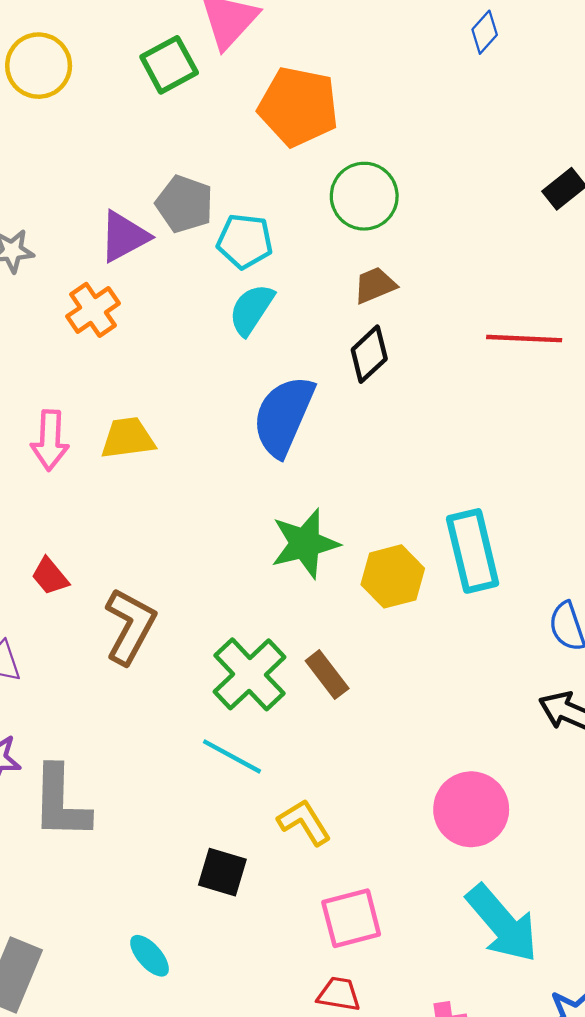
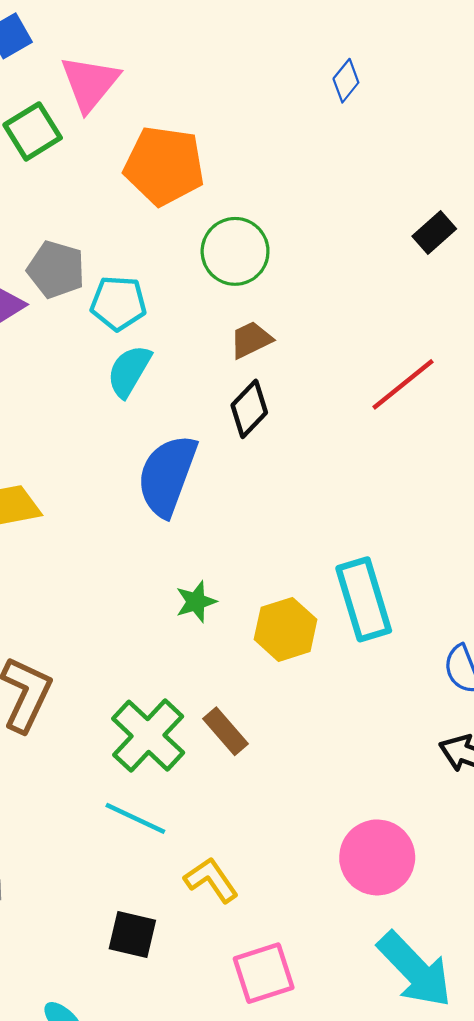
red line: (524, 339) -> (403, 384), turned -38
green star: (305, 543) -> (196, 602), size x0.6

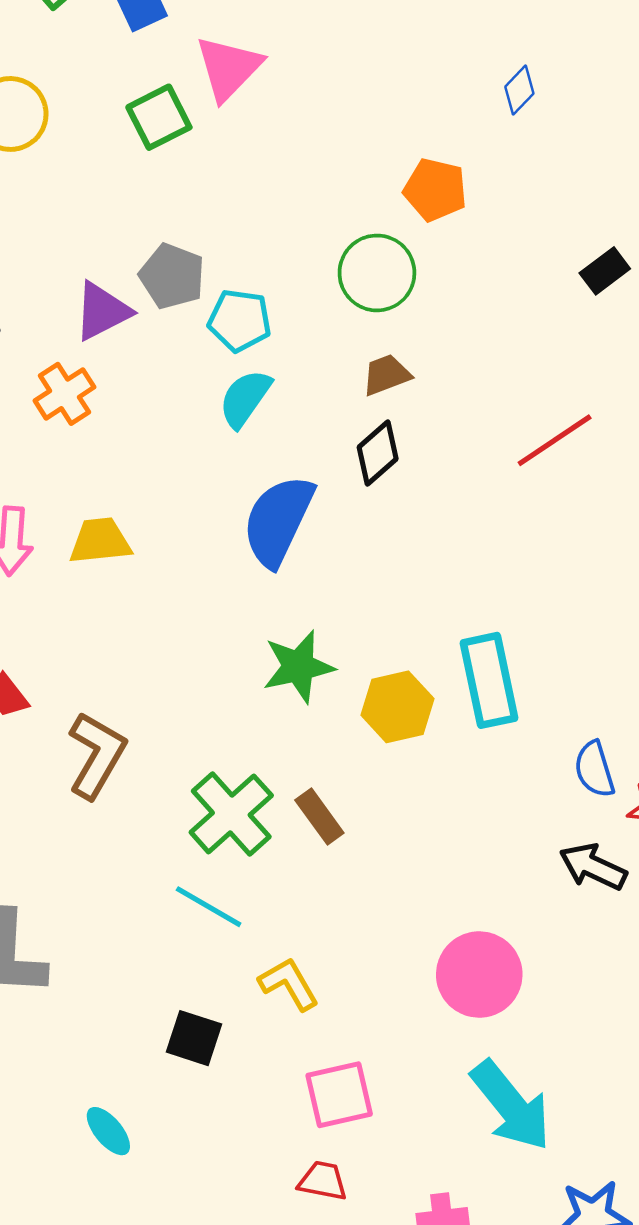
orange pentagon: (164, 166) -> (435, 190), moved, size x0.7
green star: (196, 602) -> (298, 667), size x1.5

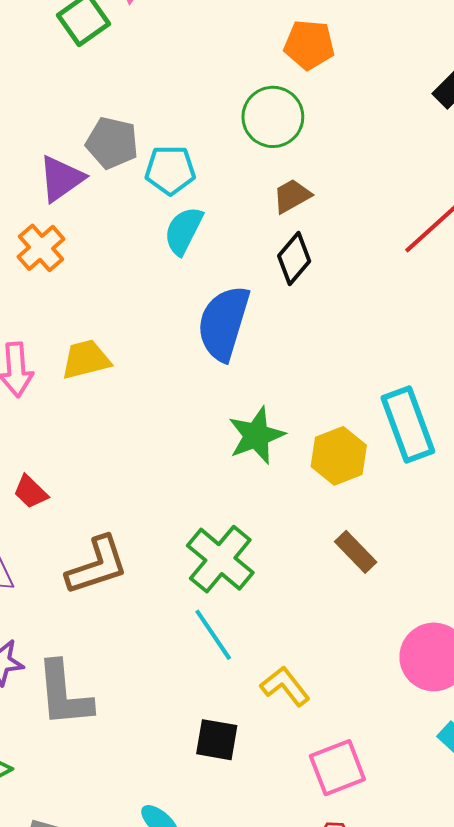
brown L-shape: (97, 755) -> (97, 565), moved, turned 50
brown rectangle: (319, 817) -> (356, 552), moved
cyan line: (209, 907) -> (213, 635), turned 34

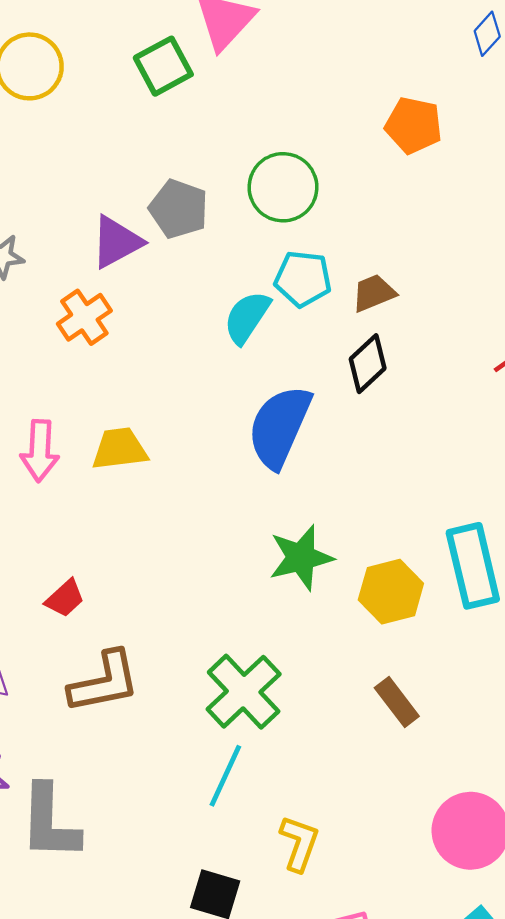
green circle: (273, 117) -> (283, 187), moved
cyan pentagon: (170, 170) -> (303, 279), moved
red trapezoid: (31, 492) -> (65, 598), moved, turned -93
cyan line: (213, 635) -> (225, 776), turned 52
yellow L-shape: (285, 686) -> (299, 843), turned 51

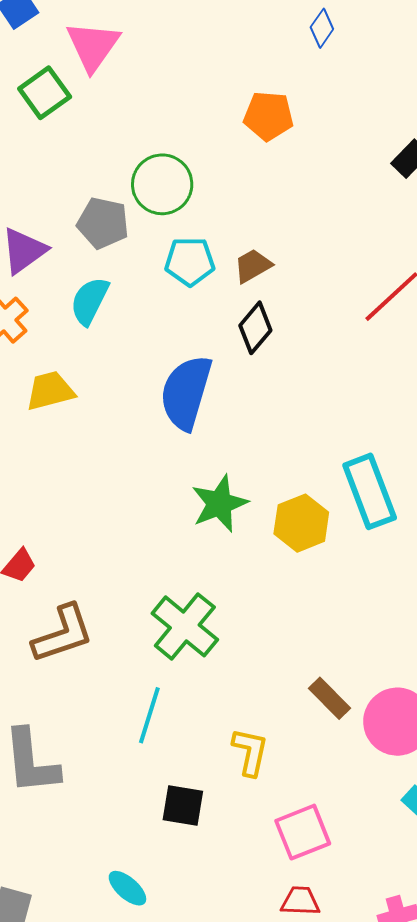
gray pentagon: (179, 209) -> (103, 223), moved
cyan semicircle: (247, 317) -> (90, 301), moved
yellow trapezoid: (120, 449) -> (50, 391), moved
brown rectangle: (397, 702) -> (329, 698), moved
cyan line: (225, 776) -> (149, 715), moved

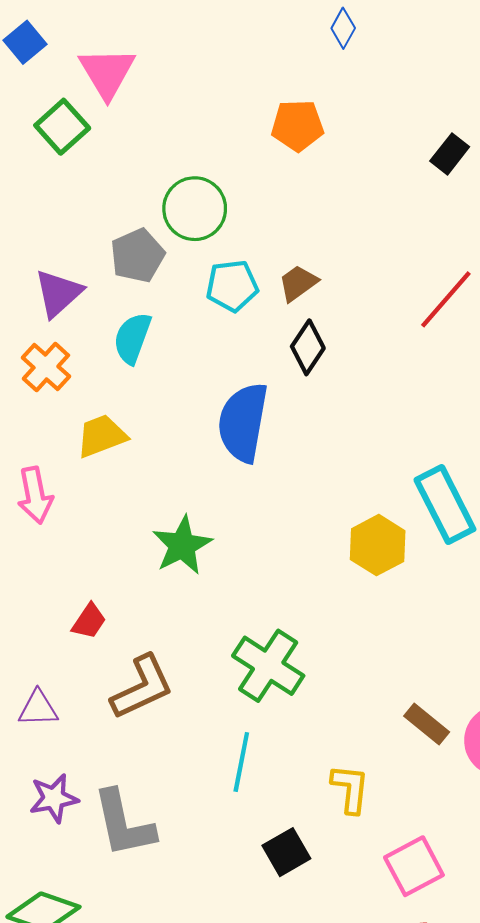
gray pentagon: (103, 223) -> (137, 256), turned -30
green star: (219, 504) -> (182, 545), moved
black square: (183, 805) -> (286, 852), turned -33

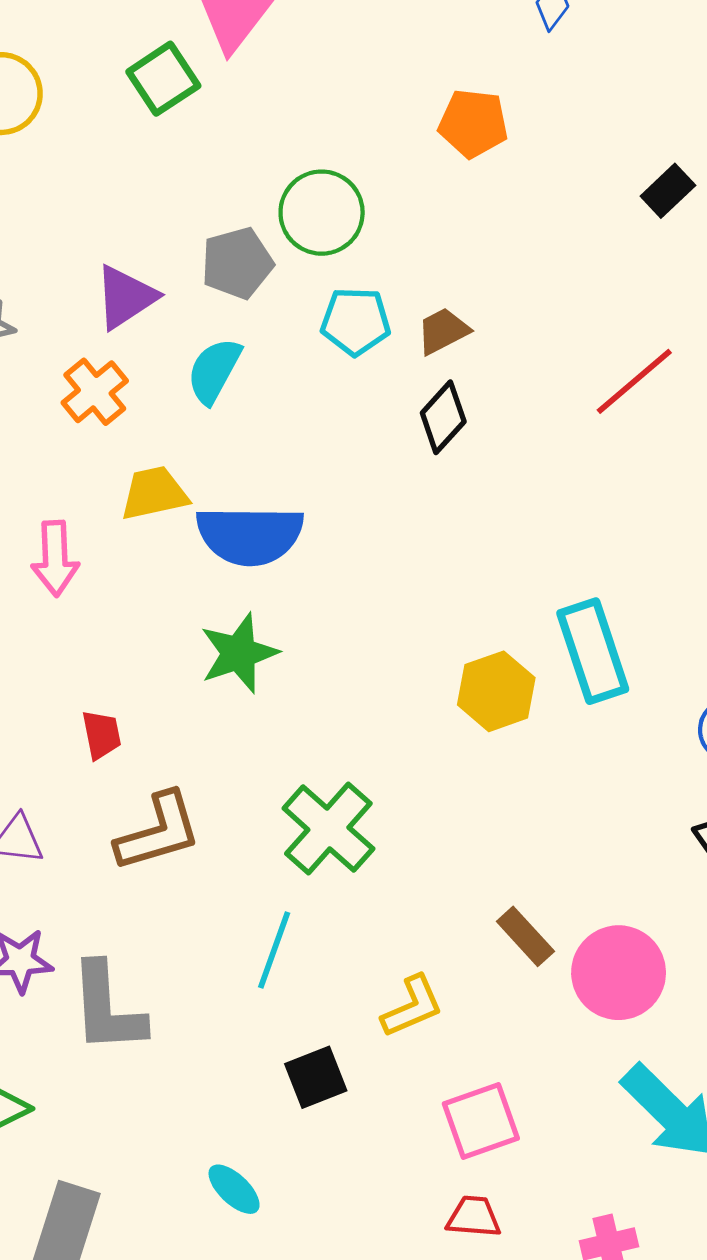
blue semicircle: (243, 422) -> (250, 535), moved, turned -108
red trapezoid: (89, 621) -> (101, 735), turned -54
yellow L-shape: (350, 789) -> (412, 1006), turned 52

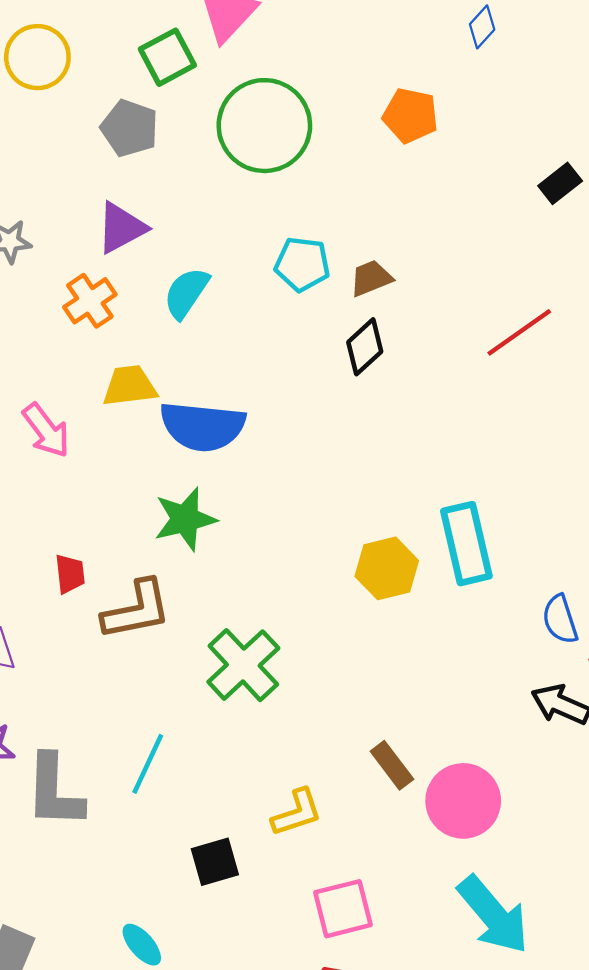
green circle: (322, 213) -> (264, 126), moved, size x1.4
gray pentagon: (237, 263) -> (130, 128), moved, turned 30
pink arrow: (55, 558) -> (46, 430), turned -40
brown L-shape: (158, 832) -> (137, 610), moved
cyan line: (274, 950) -> (148, 764), moved

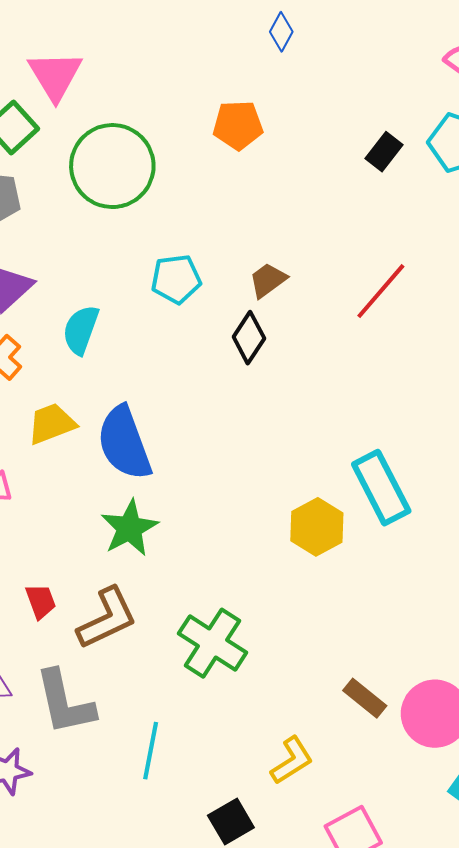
brown trapezoid: (371, 278) -> (268, 280), moved
blue semicircle: (202, 426) -> (124, 443), turned 78
gray L-shape: (54, 791) -> (65, 702), moved

